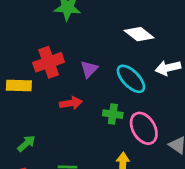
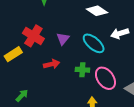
red cross: (49, 62) -> (33, 36), turned -35
yellow rectangle: (19, 86) -> (13, 54), turned -30

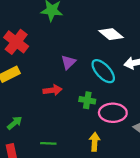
red cross: (33, 36) -> (16, 42), moved
pink ellipse: (105, 78) -> (113, 113), turned -60

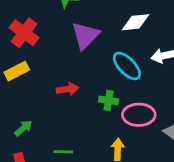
white diamond: (111, 34) -> (136, 22), turned -45
purple triangle: (68, 62) -> (85, 36), moved, size x1.6

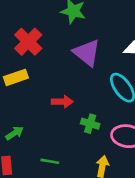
purple triangle: (85, 36) -> (87, 53), turned -44
green cross: (109, 100) -> (90, 124), moved

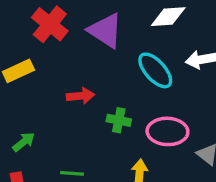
red cross: (28, 42) -> (50, 24), moved

